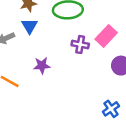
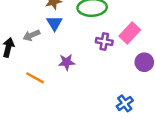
blue cross: (111, 109) -> (125, 103), moved

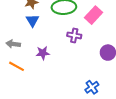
pink rectangle: (130, 33) -> (93, 15), moved
gray arrow: (31, 35) -> (13, 44), moved, turned 32

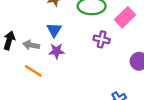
blue triangle: (32, 20) -> (54, 30), moved
purple star: (43, 53) -> (57, 51), moved

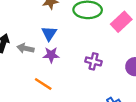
purple cross: (102, 39) -> (94, 61), moved
orange line: (33, 71) -> (43, 84), moved

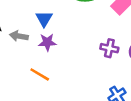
purple cross: (94, 61) -> (109, 48), moved

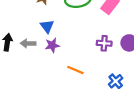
orange line: (40, 74) -> (75, 70), moved

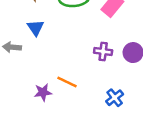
purple star: (52, 45) -> (43, 92), moved

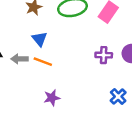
orange line: (67, 82) -> (43, 62), moved

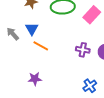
gray arrow: (19, 59) -> (13, 34), moved, turned 40
orange line: (43, 62) -> (41, 46), moved

